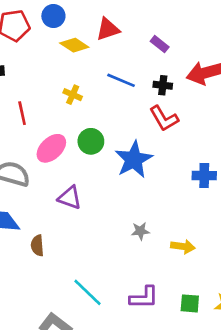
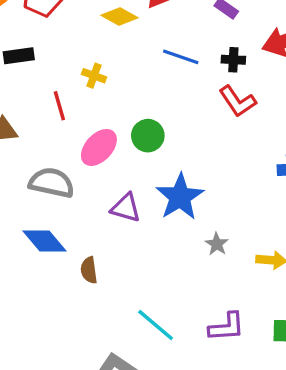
yellow cross: (73, 95) -> (94, 76), moved
blue star: (134, 159) -> (180, 197), moved
gray star: (140, 231) -> (217, 244), turned -30

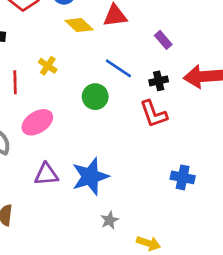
black cross: (233, 60) -> (159, 81), turned -30
green circle: (148, 136) -> (95, 97), moved
purple triangle: (126, 208) -> (46, 174), turned -35

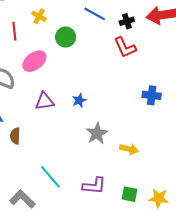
green circle: (95, 97) -> (66, 37), moved
blue star: (90, 176) -> (79, 100), size x0.5
gray star: (109, 220) -> (97, 133), size x1.5

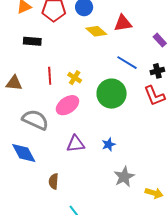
yellow cross: (39, 16) -> (75, 78), moved
green circle: (66, 37) -> (112, 94), moved, size x1.5
brown semicircle: (15, 136) -> (54, 181), moved

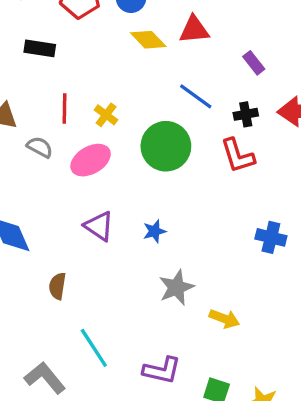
gray semicircle: (35, 120) -> (40, 147), moved, size x0.6
purple triangle: (76, 144) -> (99, 226), turned 36

